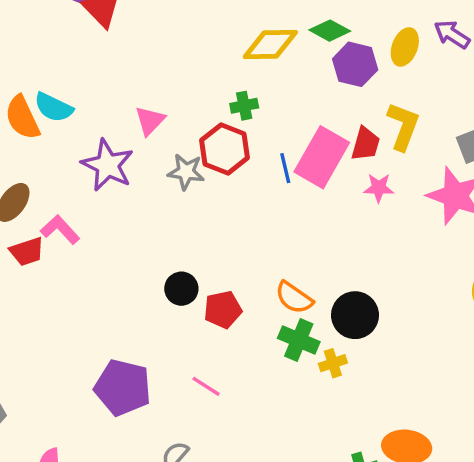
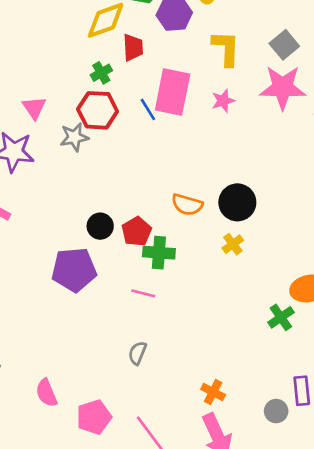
red trapezoid: (366, 144) -> (133, 47), moved
green cross: (299, 340) -> (159, 253), moved
purple pentagon: (123, 387) -> (74, 270), moved

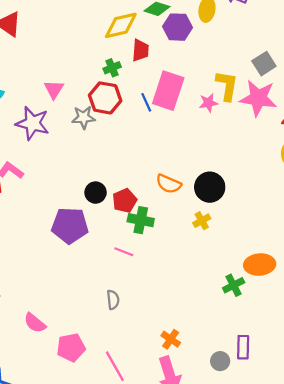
yellow L-shape: (226, 48) -> (227, 86), moved
gray semicircle: (137, 353) -> (113, 300), turned 144
pink semicircle: (46, 393) -> (35, 323), turned -35

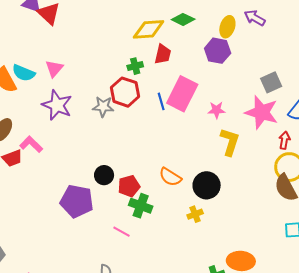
purple hexagon: (177, 27) -> (218, 51), moved
yellow L-shape: (227, 86) -> (230, 142), moved
pink triangle: (54, 89) -> (54, 69), moved

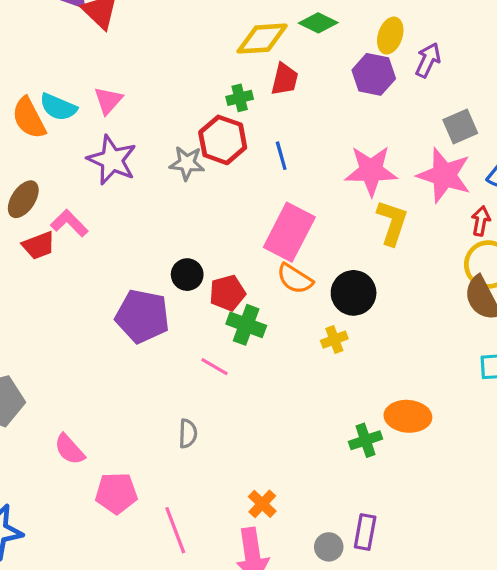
purple arrow: (255, 18) -> (428, 60), moved, turned 85
pink rectangle: (182, 94) -> (289, 232), moved
pink star: (217, 110) -> (371, 171), size x1.8

